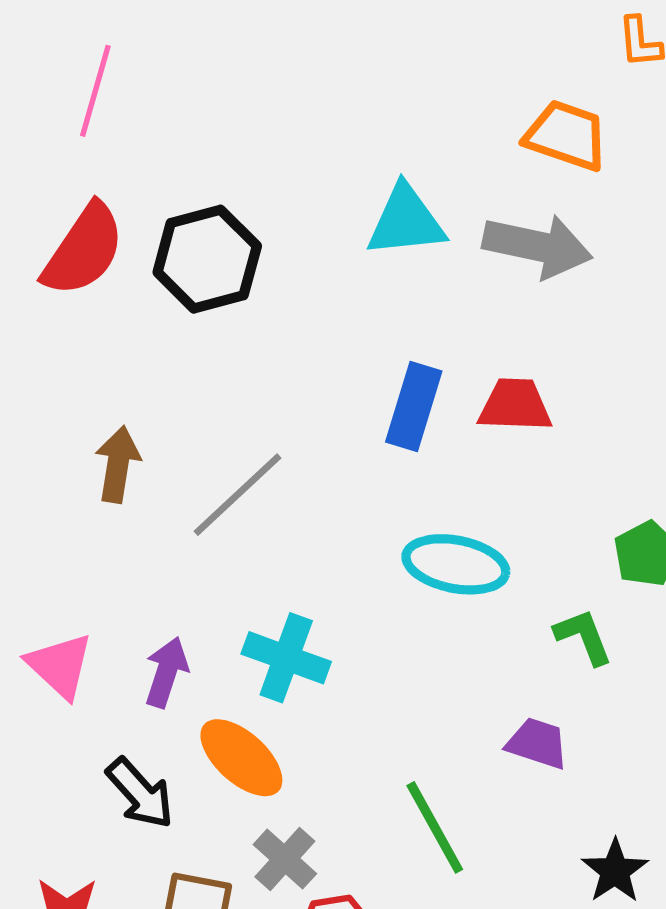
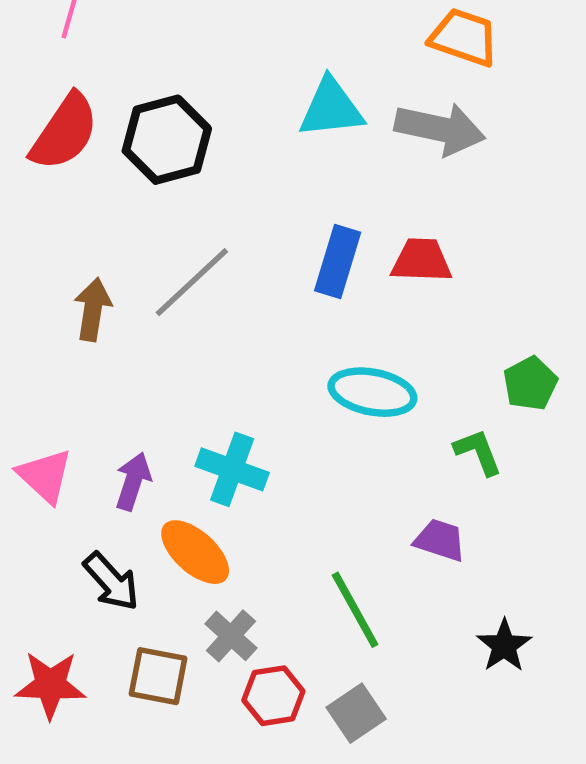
gray line: (237, 495) -> (192, 282), moved

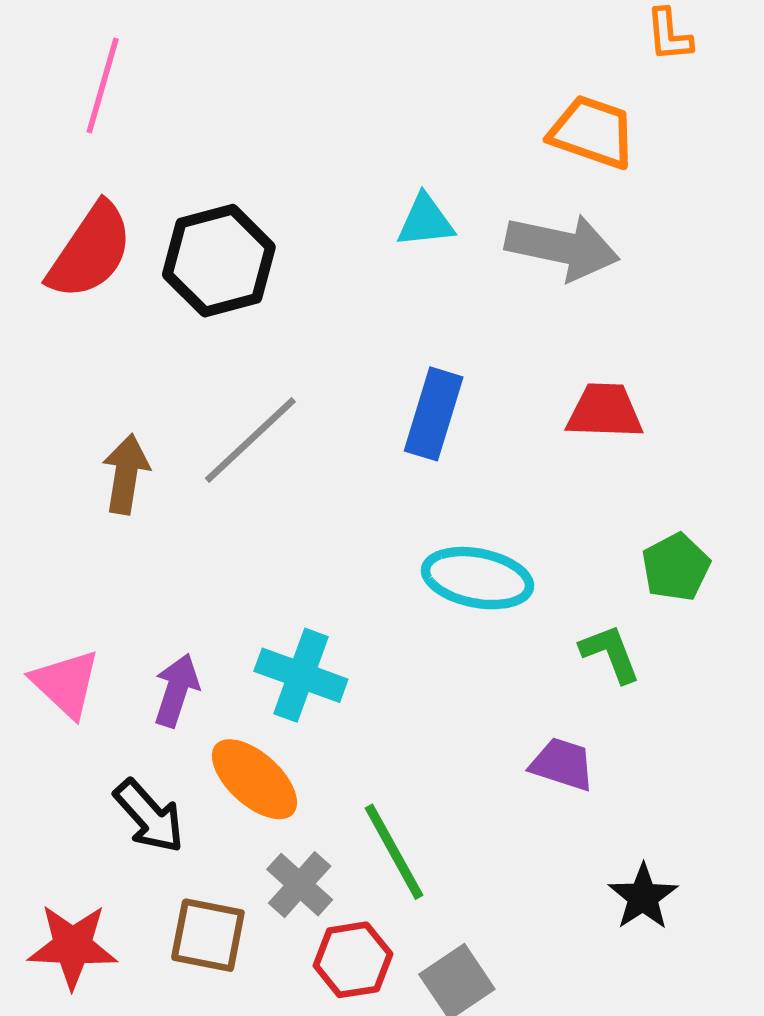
cyan triangle: (331, 108) -> (425, 221), size x0.7
red trapezoid: (421, 260) -> (605, 411), moved
green line: (355, 610) -> (394, 852), moved

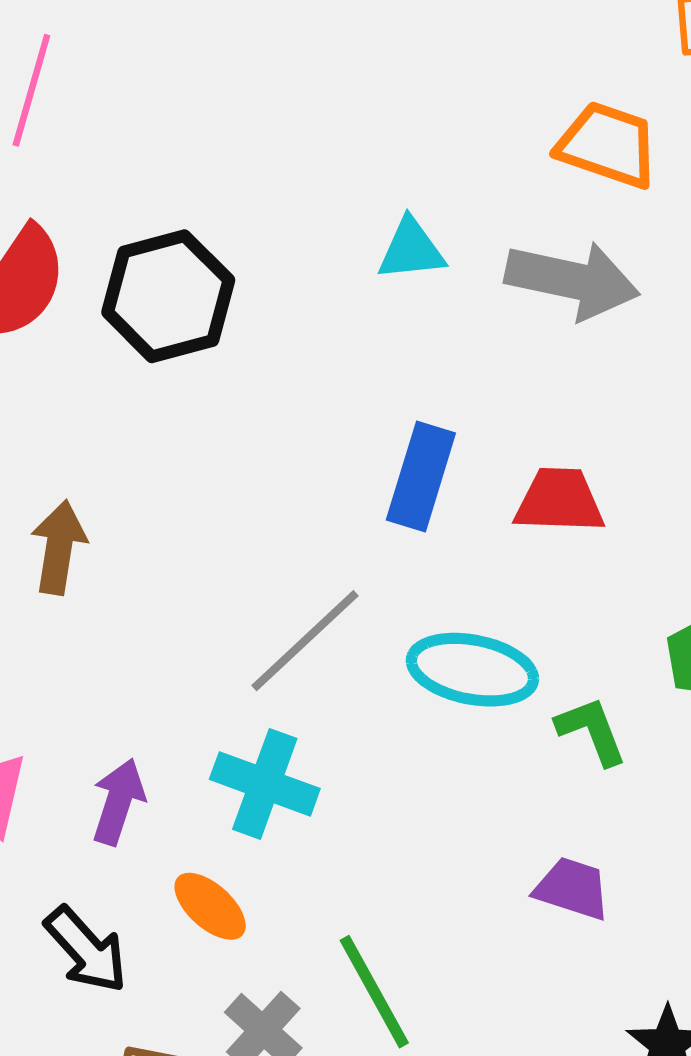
red trapezoid: (605, 411) -> (559, 501), moved
gray line: (250, 440) -> (305, 641), moved
green L-shape: (610, 653) -> (592, 731), moved
orange ellipse: (254, 779) -> (210, 906), size x0.7

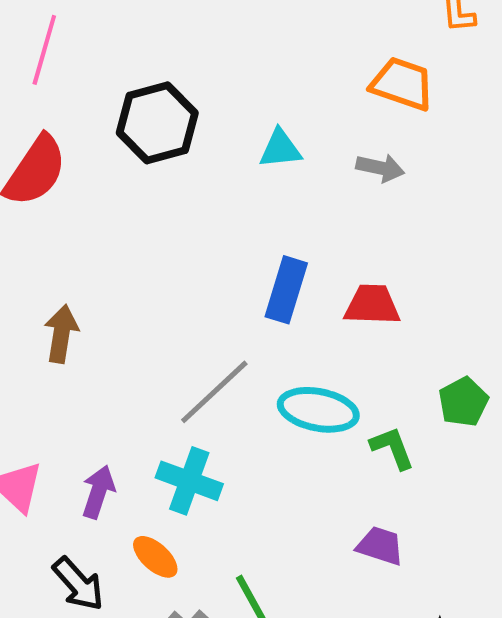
gray arrow: (572, 280) -> (380, 168), size x0.6
black hexagon: (168, 296) -> (157, 123), moved

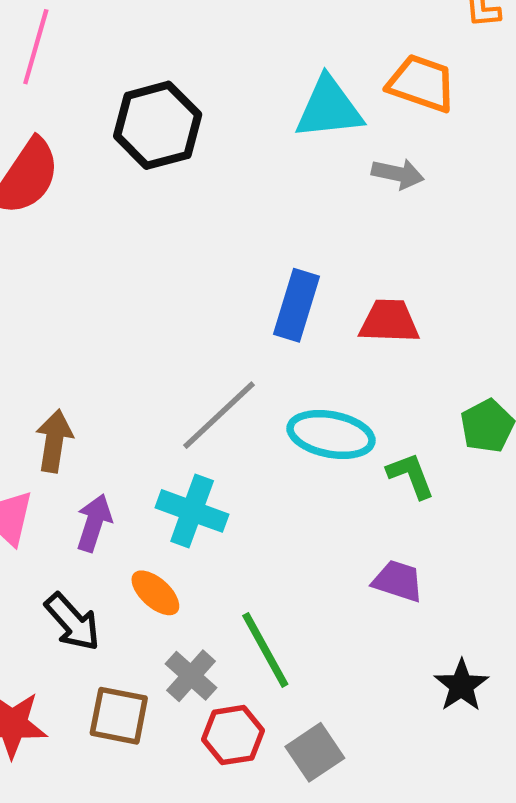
cyan triangle: (280, 149) -> (329, 108), moved, size x1.5
brown arrow: (61, 334) -> (54, 441), moved

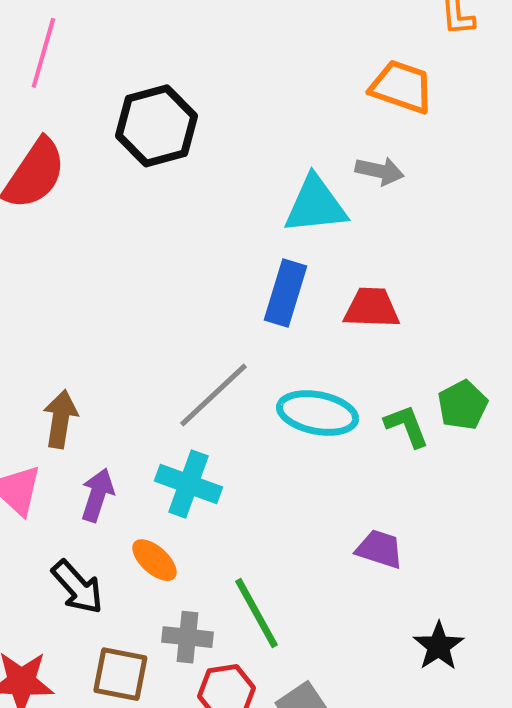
cyan triangle: (329, 108) -> (316, 205), moved
green L-shape: (411, 475) -> (407, 426), moved
gray cross: (191, 676) -> (187, 637), turned -36

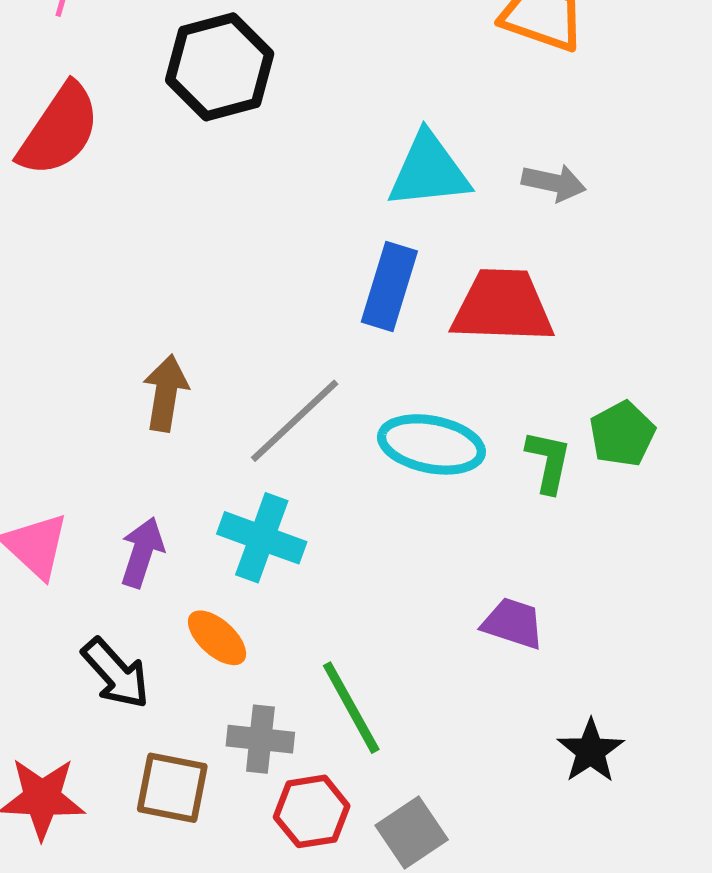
gray arrow: (380, 171) -> (554, 183), moved
red trapezoid: (372, 308) -> (502, 306), size x1.4
brown arrow: (60, 419) -> (166, 393), moved
green L-shape: (407, 426) -> (549, 462), turned 33

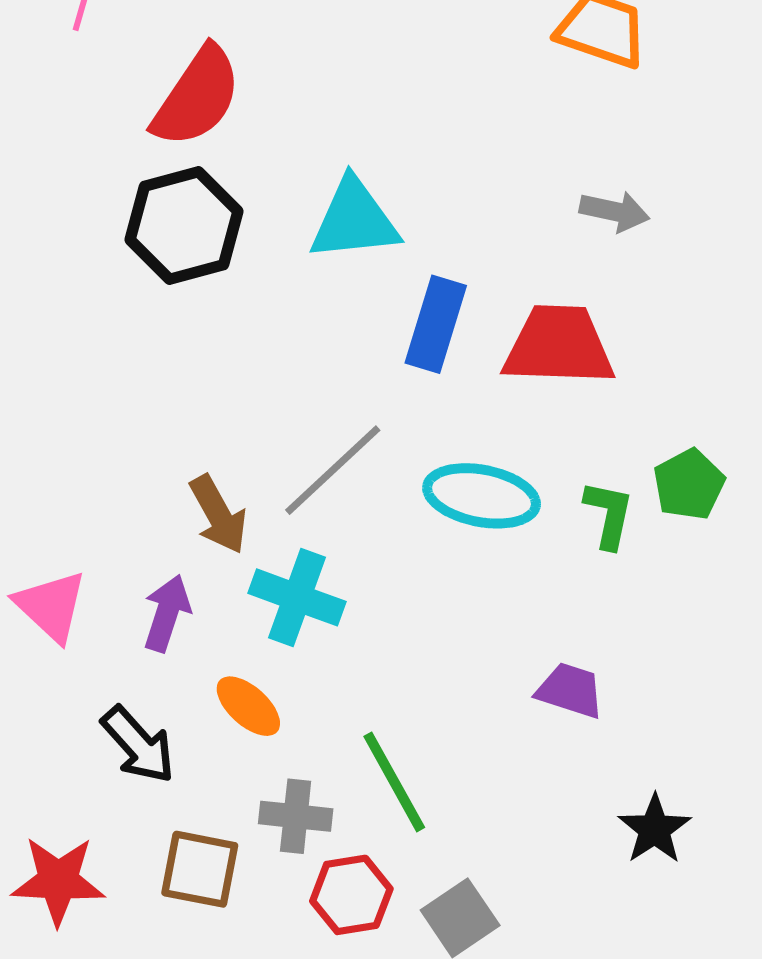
black hexagon: (220, 67) -> (184, 226), moved
red semicircle: (59, 130) -> (197, 97), moved
cyan triangle: (429, 171) -> (354, 220), moved
brown arrow: (166, 393) -> (218, 514), moved, turned 142

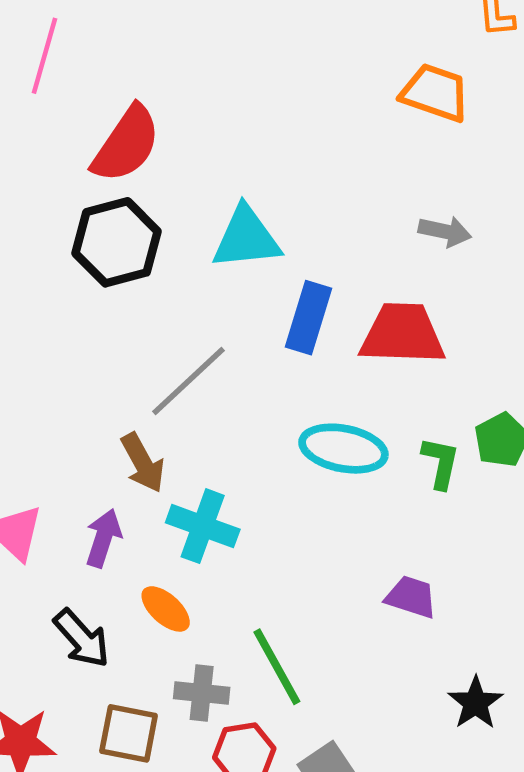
gray line: (333, 470) -> (189, 381), moved

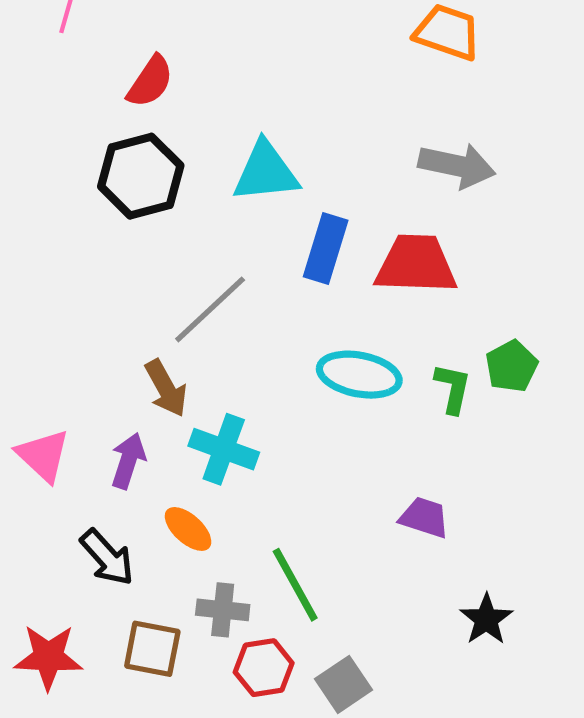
red semicircle: (126, 144) -> (150, 82), size x0.7
gray arrow: (445, 231) -> (457, 166), size x1.5

